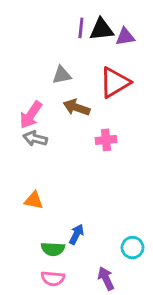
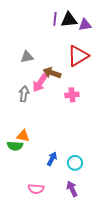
gray triangle: (62, 75) -> (27, 57), moved
pink arrow: (31, 115) -> (40, 83), moved
gray arrow: (35, 138) -> (24, 94), turned 84
cyan circle: (132, 248) -> (75, 163), moved
green semicircle: (53, 249) -> (15, 146), moved

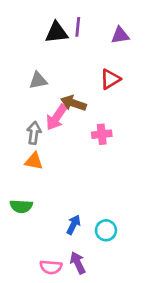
black triangle: (69, 20) -> (57, 33), moved
red triangle: (78, 56) -> (110, 79), size x0.7
orange triangle: (23, 136) -> (34, 161), moved
purple arrow: (72, 189) -> (78, 263), moved

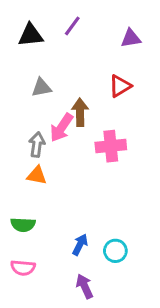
purple line: (78, 27) -> (72, 26), moved, turned 30
black triangle: (57, 33) -> (31, 35), moved
brown arrow: (73, 103) -> (80, 112), turned 70
pink cross: (102, 134) -> (111, 146), size x1.4
pink semicircle: (51, 267) -> (23, 268), moved

